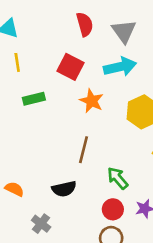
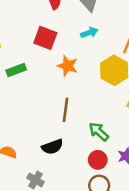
cyan arrow: (120, 67) -> (89, 33), size x0.6

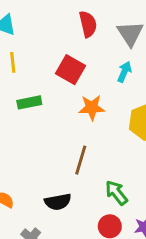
cyan arrow: (89, 33) -> (124, 72), turned -56
orange star: (68, 66) -> (92, 108), turned -30

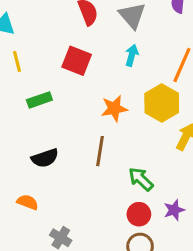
orange star: (92, 108) -> (114, 109), moved
black semicircle: (58, 202) -> (45, 158), moved

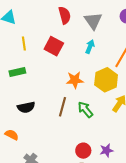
yellow line: (17, 62) -> (24, 44), moved
green rectangle: (39, 100) -> (17, 72), moved
green arrow: (141, 179) -> (85, 110), moved

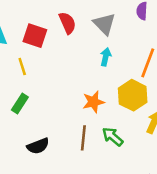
red square: (54, 46) -> (35, 36), moved
green rectangle: (17, 72) -> (20, 104), turned -35

